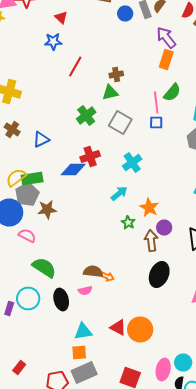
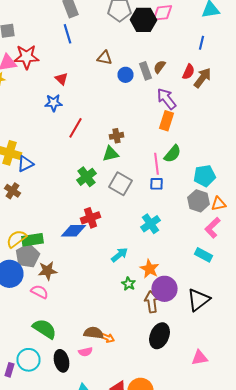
blue triangle: (41, 140) -> (26, 164), moved
cyan cross: (132, 162) -> (150, 224), moved
purple circle: (164, 228) -> (164, 289), size x1.6
pink semicircle: (27, 236) -> (40, 292), moved

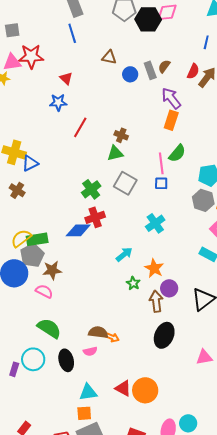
brown cross: (116, 136) -> (121, 135), turned 32
green cross: (86, 177) -> (91, 189), moved
purple circle: (164, 289) -> (169, 288), size x0.7

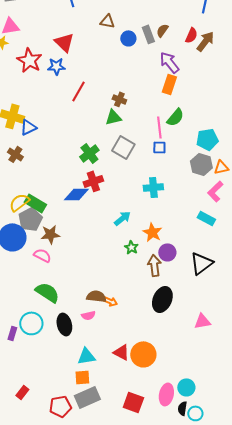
red star: (31, 56) -> (29, 60), moved, turned 30
red triangle: (66, 78) -> (64, 42), size x1.5
cyan cross: (155, 223) -> (153, 187), turned 30
green rectangle: (37, 239) -> (35, 203), turned 40

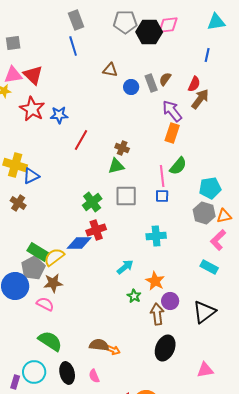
brown arrow: (205, 41) -> (200, 99), moved
red triangle: (64, 42) -> (33, 75), moved
gray square: (123, 147) -> (126, 196), turned -30
yellow semicircle: (19, 202) -> (54, 257), moved
pink semicircle: (88, 315) -> (94, 376), moved, turned 80

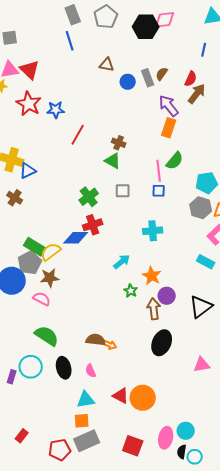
gray pentagon: (125, 22) -> (106, 17), moved, turned -30
green triangle: (116, 166) -> (113, 161), turned 42
gray square: (126, 196) -> (123, 191), size x0.7

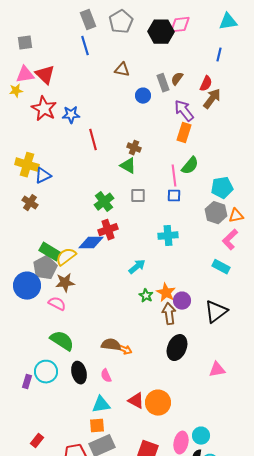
blue circle: (128, 82) -> (143, 96), moved
red line: (78, 135) -> (93, 140), turned -45
orange star: (152, 276) -> (166, 293), moved

